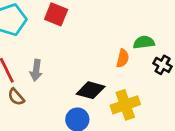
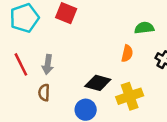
green semicircle: (144, 42) -> (144, 28), moved
brown semicircle: (16, 97) -> (44, 93), moved, turned 42

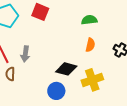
green semicircle: (144, 28) -> (89, 20), moved
brown semicircle: (44, 93) -> (10, 74), moved

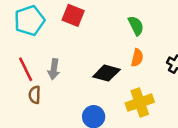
green semicircle: (89, 20) -> (136, 26), turned 70
black diamond: (66, 69) -> (106, 73), moved

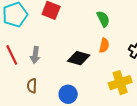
brown semicircle: (35, 95) -> (32, 86), moved
yellow cross: (140, 103) -> (120, 83), moved

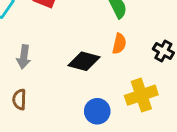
blue circle: (68, 94) -> (97, 111), moved

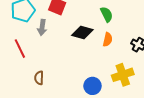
gray arrow: (24, 57) -> (42, 27), moved
black diamond: (84, 61) -> (82, 32), moved

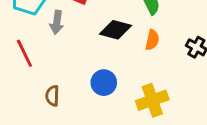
yellow cross: (123, 75) -> (152, 100), moved
blue circle: (92, 86) -> (104, 83), moved

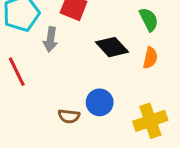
black diamond: (116, 30) -> (112, 47), turned 32
brown semicircle: (52, 96) -> (69, 116), moved, turned -84

